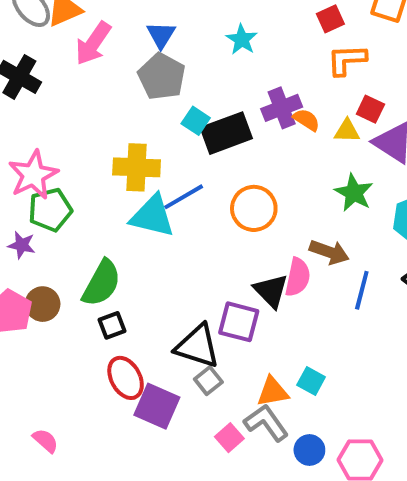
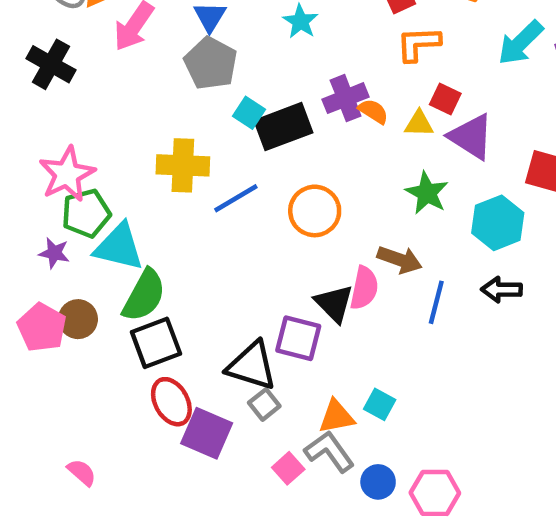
cyan triangle: (152, 216) -> (119, 247), moved
black square: (112, 325) -> (156, 343), size x1.6

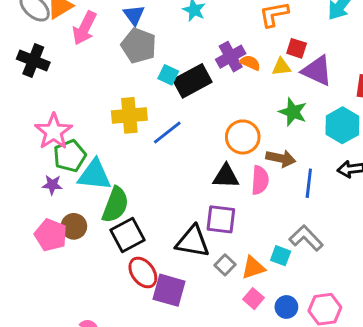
orange circle: (315, 211) -> (243, 137), moved
black triangle: (334, 303) -> (226, 176), moved, turned -36
gray square: (264, 404) -> (225, 265), moved
gray L-shape: (329, 452) -> (306, 238), moved
pink square: (288, 468) -> (254, 299), moved

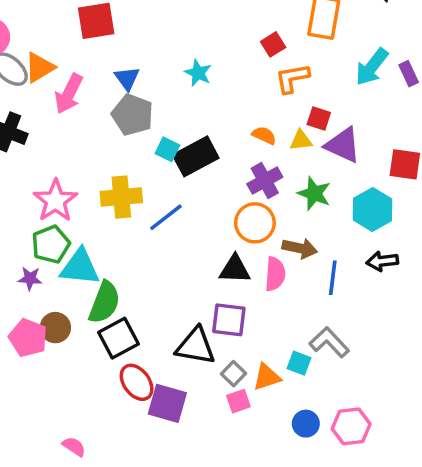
purple cross: (231, 57) -> (265, 181), moved
pink star: (54, 132) -> (55, 201), moved
pink square: (254, 299) -> (238, 401), moved, turned 30

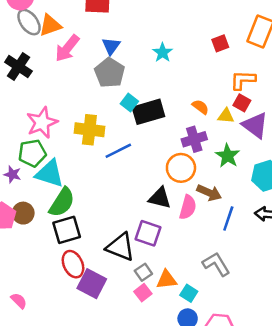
orange L-shape: (292, 78) -> (243, 80), moved
cyan square: (299, 363) -> (189, 293), moved
pink square: (238, 401) -> (143, 293), turned -30

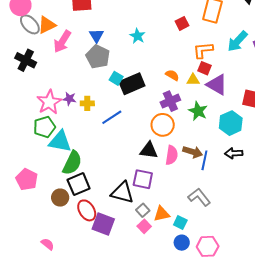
yellow cross: (89, 130) -> (87, 103), size x0.6
purple star: (12, 174) -> (69, 99), moved
brown arrow: (209, 193) -> (193, 152), moved
brown circle: (23, 213) -> (60, 198), moved

